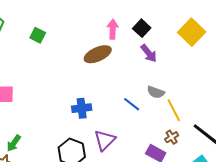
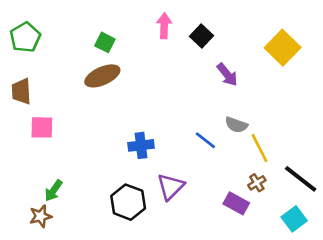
black square: (142, 28) -> (201, 36), moved
pink arrow: (113, 29) -> (164, 26), moved
green square: (38, 35) -> (105, 42), moved
brown ellipse: (98, 54) -> (102, 76), moved

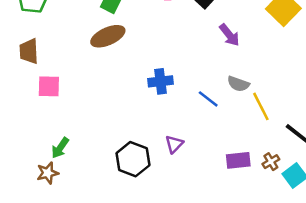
blue cross: (141, 145) -> (160, 81), moved
brown cross: (257, 183) -> (271, 162), moved
purple triangle: (171, 187) -> (174, 144), size x0.7
purple rectangle: (236, 203) -> (238, 160), turned -35

